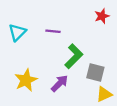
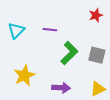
gray square: (95, 73) -> (97, 55), moved
purple arrow: (60, 83) -> (61, 88), moved, turned 48

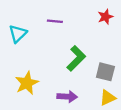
purple line: (50, 30) -> (55, 21), moved
gray square: (97, 55) -> (105, 72), moved

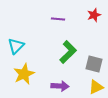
purple line: (55, 21) -> (58, 19), moved
cyan triangle: (18, 34) -> (16, 46), moved

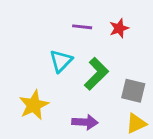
red star: (94, 15) -> (119, 28), moved
cyan triangle: (16, 46) -> (61, 61), moved

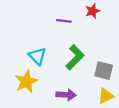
red star: (119, 28) -> (93, 11), moved
cyan triangle: (61, 61) -> (37, 56), moved, turned -30

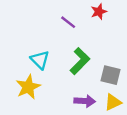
purple line: (64, 21) -> (68, 22), turned 32
purple arrow: (66, 95) -> (85, 101), moved

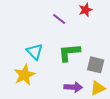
green L-shape: (80, 61) -> (69, 53), turned -140

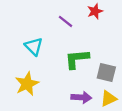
cyan triangle: (35, 52) -> (34, 46), moved

